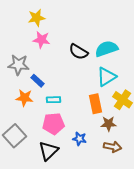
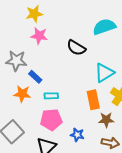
cyan semicircle: (106, 49) -> (104, 27), moved

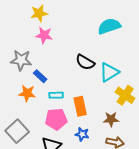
black semicircle: (76, 48) -> (85, 62), moved
orange rectangle: (93, 100) -> (80, 106), moved

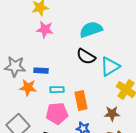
cyan semicircle: (109, 26) -> (91, 30), moved
gray star: (21, 60) -> (15, 67), moved
blue rectangle: (40, 76) -> (41, 71), turned -40

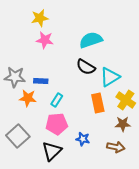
cyan rectangle: (57, 90) -> (57, 100), turned -56
orange rectangle: (81, 101) -> (98, 103), moved
brown star: (112, 114) -> (123, 124), moved

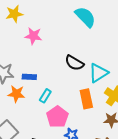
yellow star: (40, 18) -> (14, 14), moved
cyan semicircle: (91, 40) -> (85, 17), moved, turned 65
pink pentagon: (57, 124) -> (57, 117), moved, turned -30

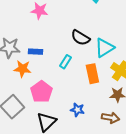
cyan rectangle: (45, 96) -> (65, 62), moved
pink pentagon: (57, 117) -> (41, 92), moved

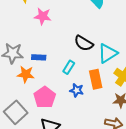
blue star: (77, 110) -> (77, 90), moved

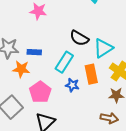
cyan rectangle: (69, 67) -> (64, 62), size x1.5

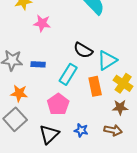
orange star: (21, 69) -> (19, 93), moved
blue star: (72, 85) -> (81, 130), moved
pink pentagon: (40, 92) -> (58, 104), moved

